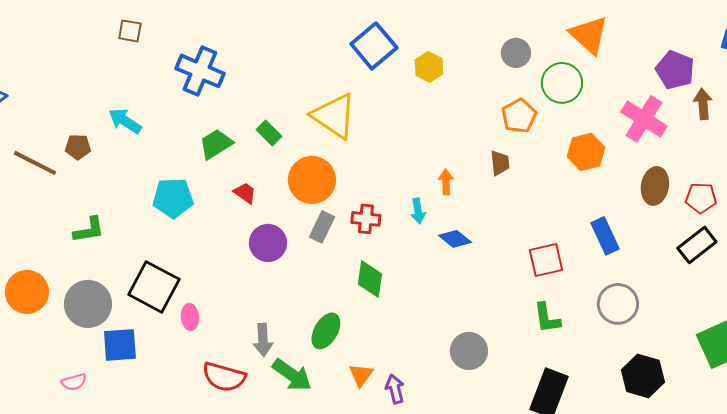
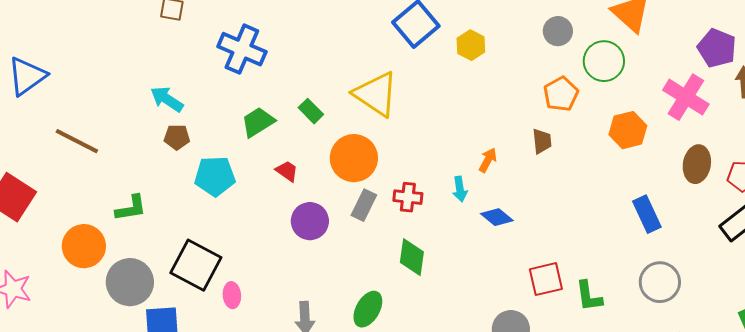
brown pentagon: (78, 147) -> (177, 137), moved
orange arrow: (446, 182) -> (488, 160), turned 30
red square: (546, 260) -> (546, 279), moved
orange circle: (27, 292) -> (84, 246), moved

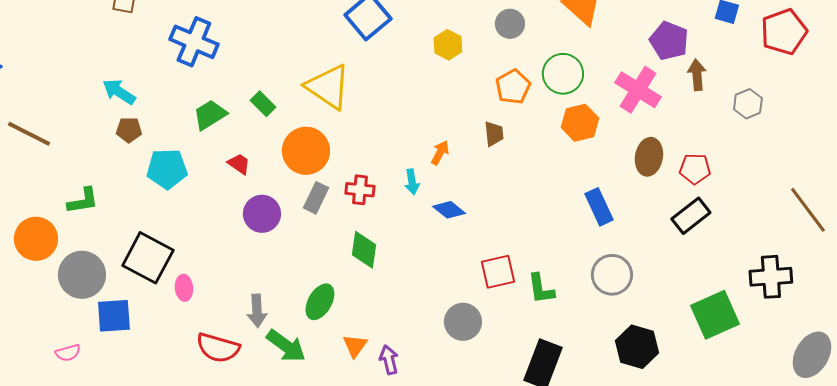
yellow hexagon: (471, 45) -> (448, 45), moved
green circle: (604, 61) -> (563, 74), moved

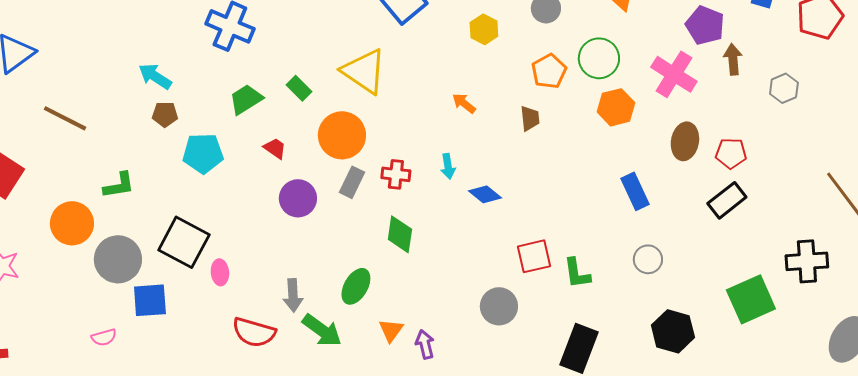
orange arrow: (440, 153) -> (464, 103), moved, turned -80
gray circle: (612, 275) -> (648, 259), size x0.7

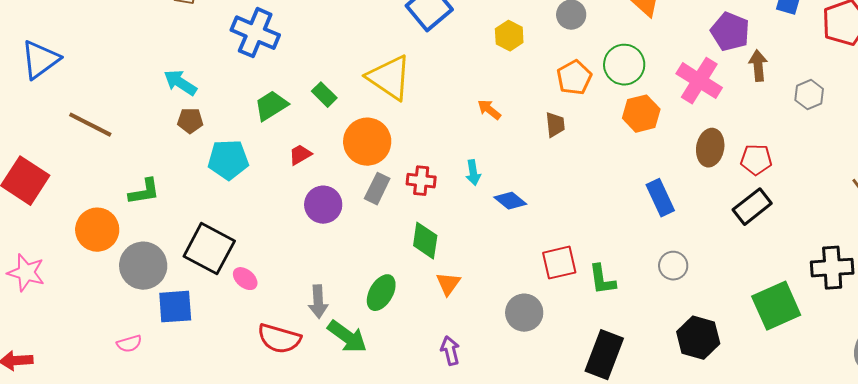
red trapezoid: (275, 148) -> (300, 155), turned -65
pink ellipse: (220, 272) -> (245, 279), turned -45
orange triangle: (391, 330) -> (448, 284), moved

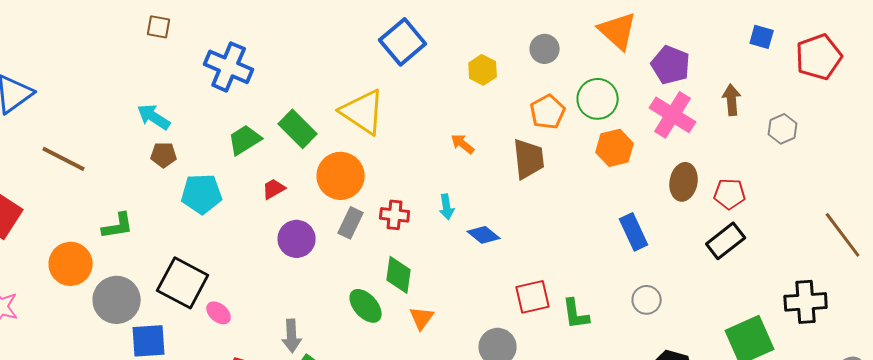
purple pentagon: (730, 32) -> (671, 65), moved
green rectangle: (324, 95) -> (298, 129), size x1.5
brown trapezoid: (555, 125) -> (529, 159), size x1.6
green ellipse: (381, 293) -> (366, 306), moved, turned -72

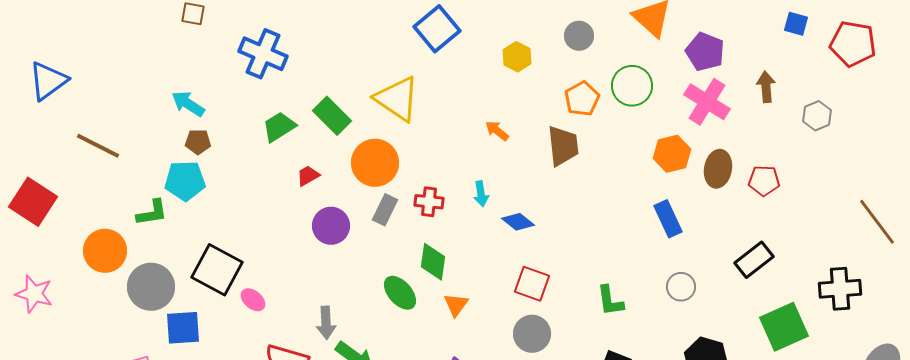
red pentagon: (819, 57) -> (853, 44), turned 30
orange hexagon: (615, 148) -> (672, 154), moved
cyan pentagon: (202, 194) -> (185, 181), moved
black rectangle: (726, 241) -> (754, 260), moved
red square: (533, 297) -> (532, 284), moved, turned 33

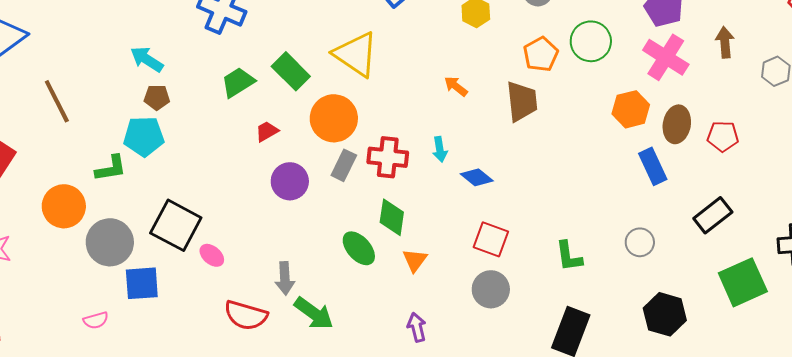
brown line: (98, 146) -> (57, 101), turned 36
red cross: (429, 202) -> (388, 157), size x1.4
blue rectangle: (668, 219) -> (653, 166), moved

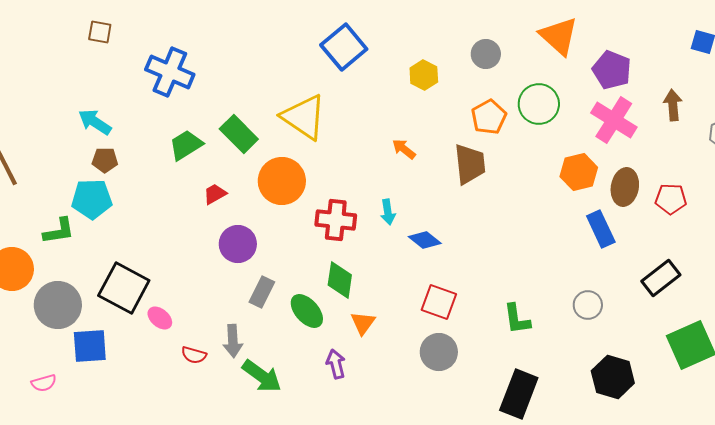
gray rectangle: (344, 165) -> (262, 292), moved
red semicircle: (246, 315) -> (194, 355), moved, size x0.6
purple arrow: (417, 327) -> (336, 364), moved

